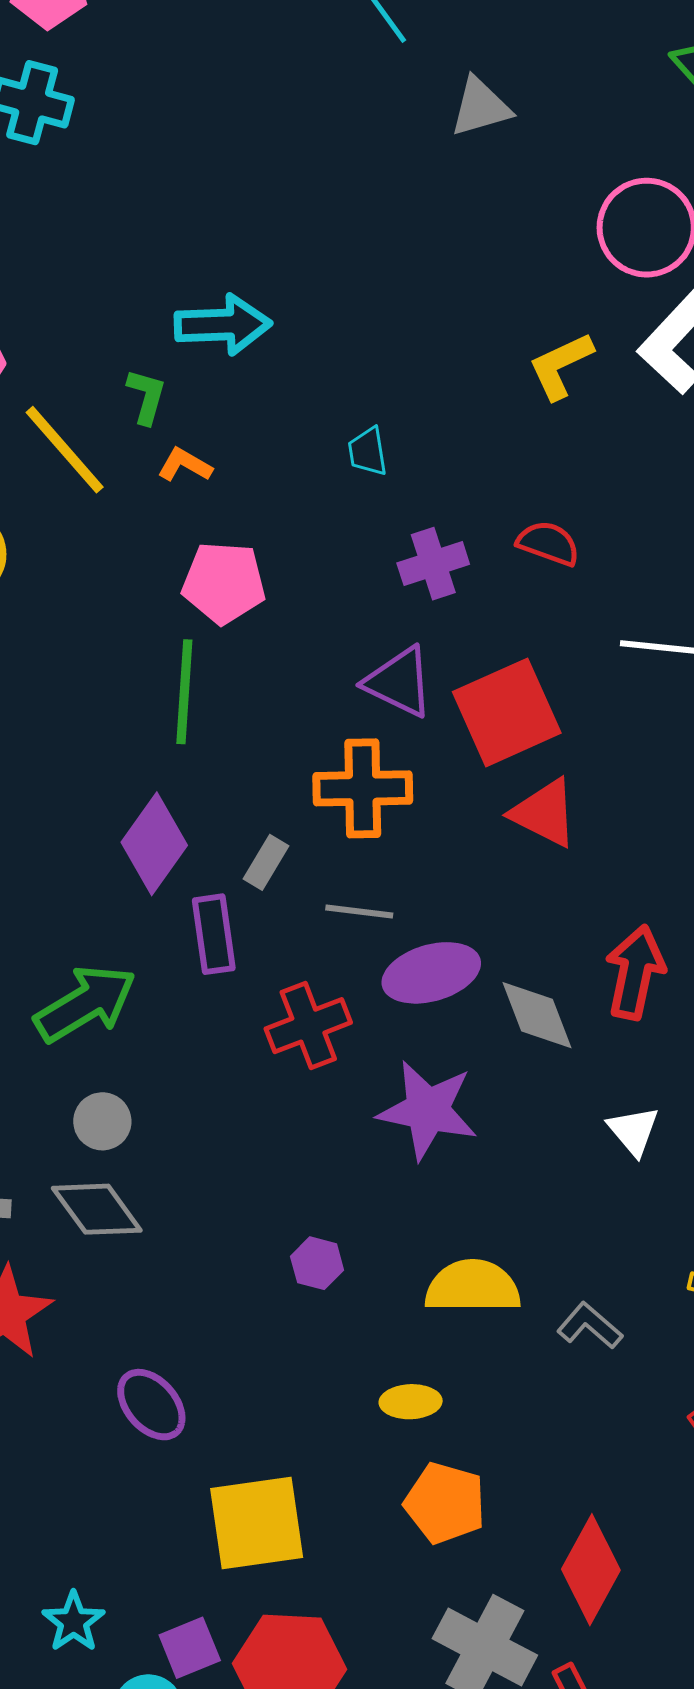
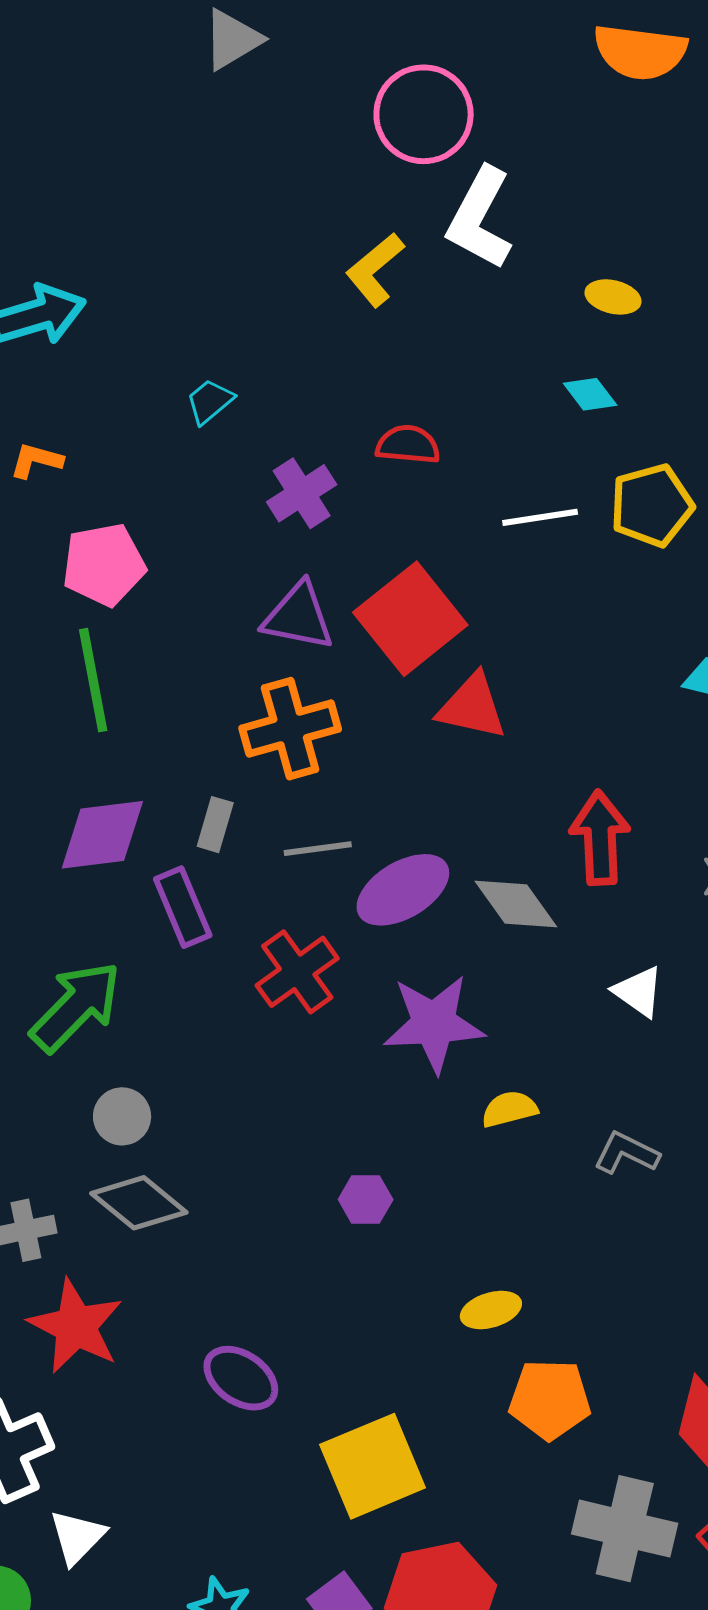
cyan trapezoid: (368, 452) -> (210, 401), turned 74
purple diamond: (154, 844) -> (102, 835), turned 62
yellow semicircle: (473, 1287) -> (509, 1109), moved, size x0.6
gray L-shape: (590, 1326) -> (626, 1153), moved

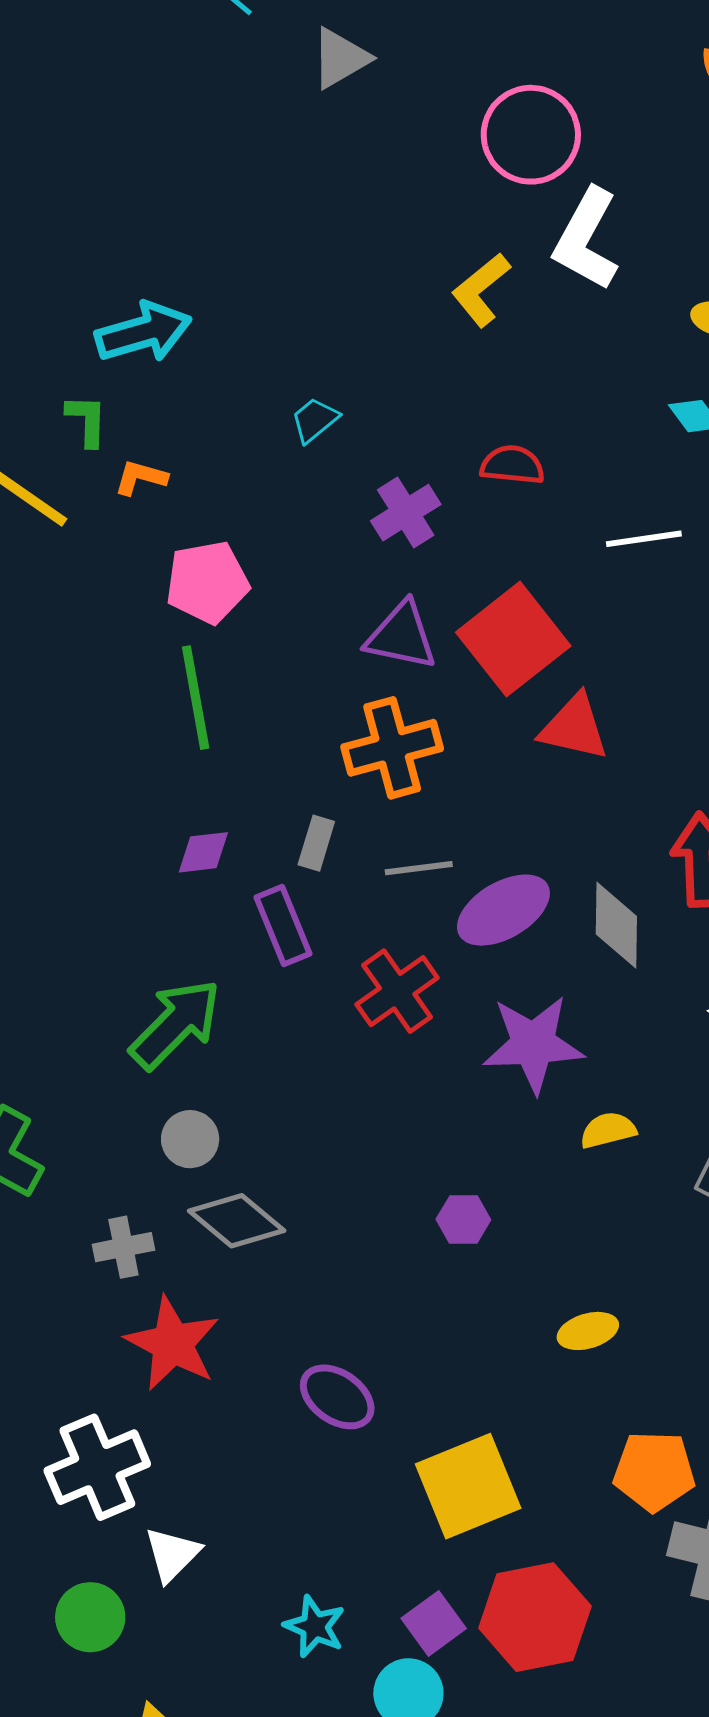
purple diamond: (102, 835) -> (203, 852), size x0.6
gray diamond: (516, 904) -> (616, 925), turned 36
gray circle: (122, 1116) -> (190, 1139), moved
orange pentagon: (550, 1399) -> (654, 1471), moved

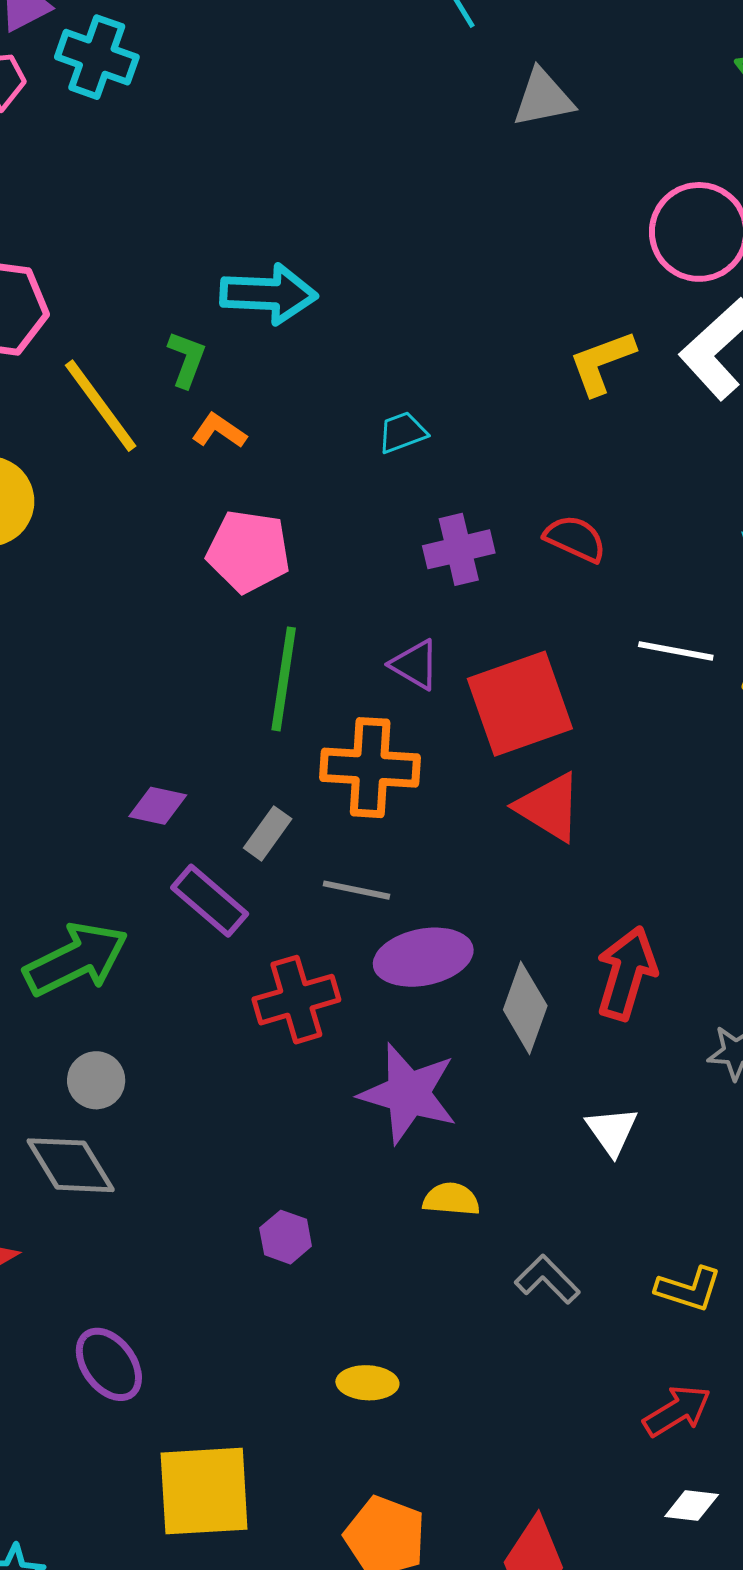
purple triangle: (401, 636) -> (415, 665), size x0.7
green line: (196, 698) -> (284, 679), moved
purple rectangle: (283, 925) -> (210, 901), turned -46
gray circle: (190, 1139) -> (96, 1080), moved

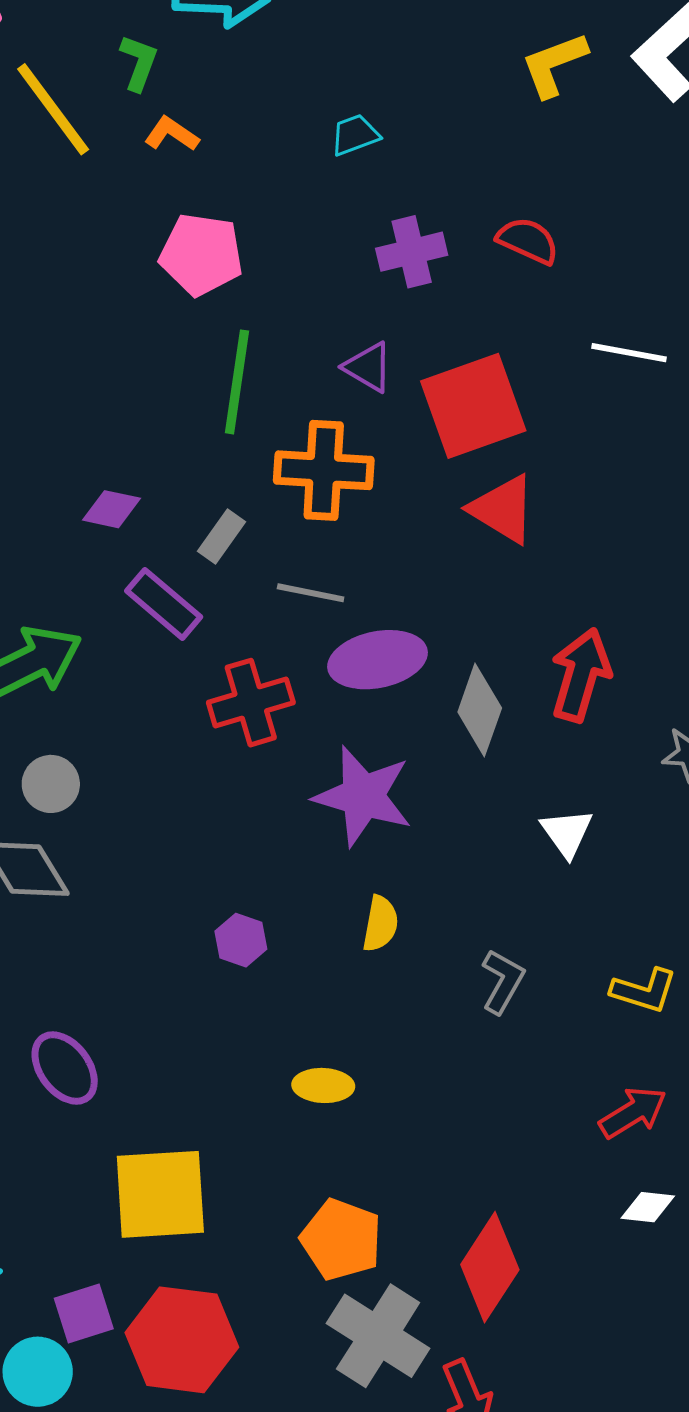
yellow semicircle: (451, 1199) -> (380, 924), moved, turned 96
gray L-shape: (547, 1279) -> (503, 981), turned 74

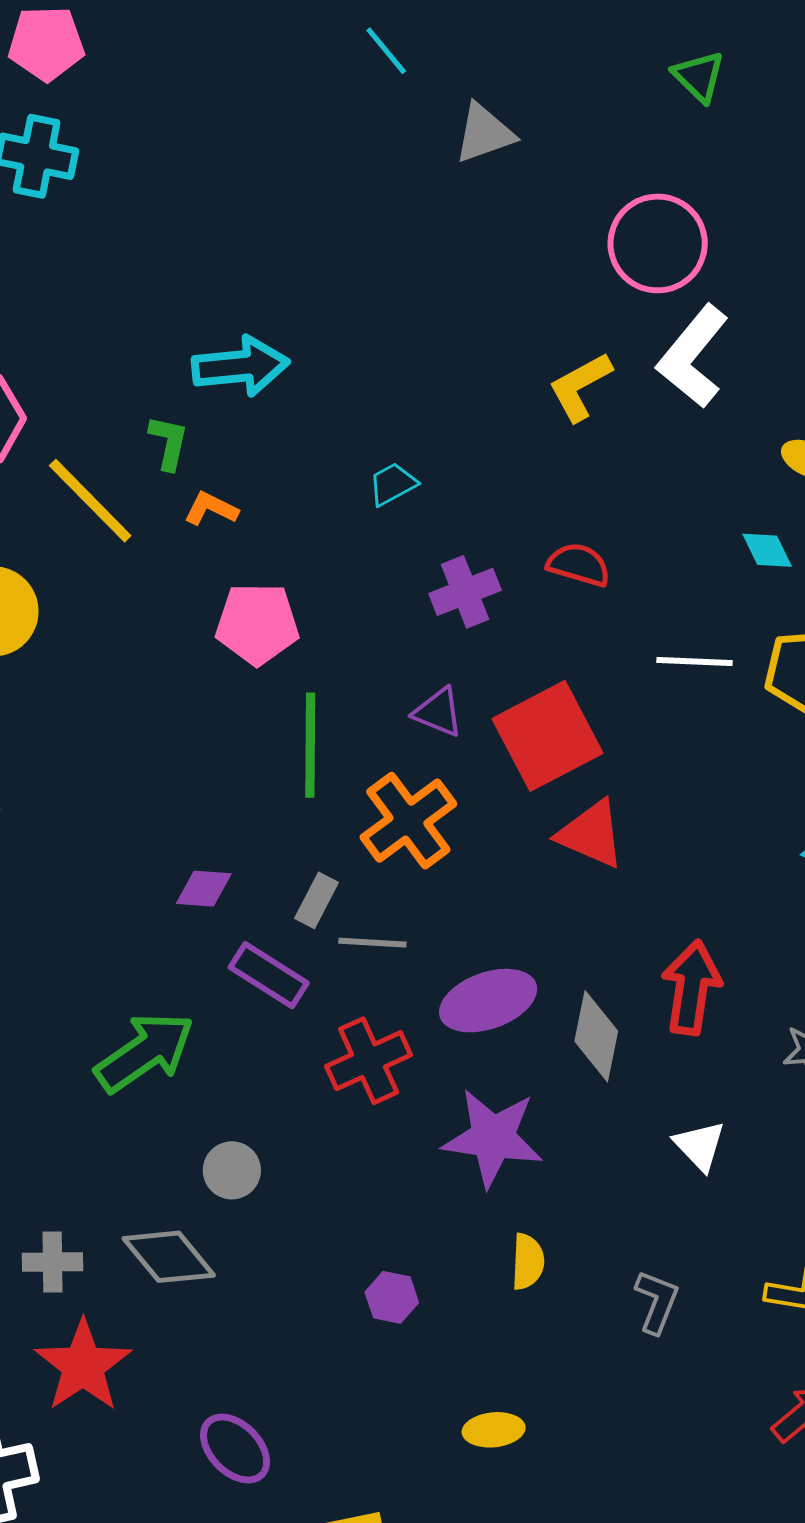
orange cross: (324, 470) -> (408, 821), turned -32
gray line: (311, 593) -> (372, 943), moved
gray circle: (51, 784) -> (232, 1170), moved

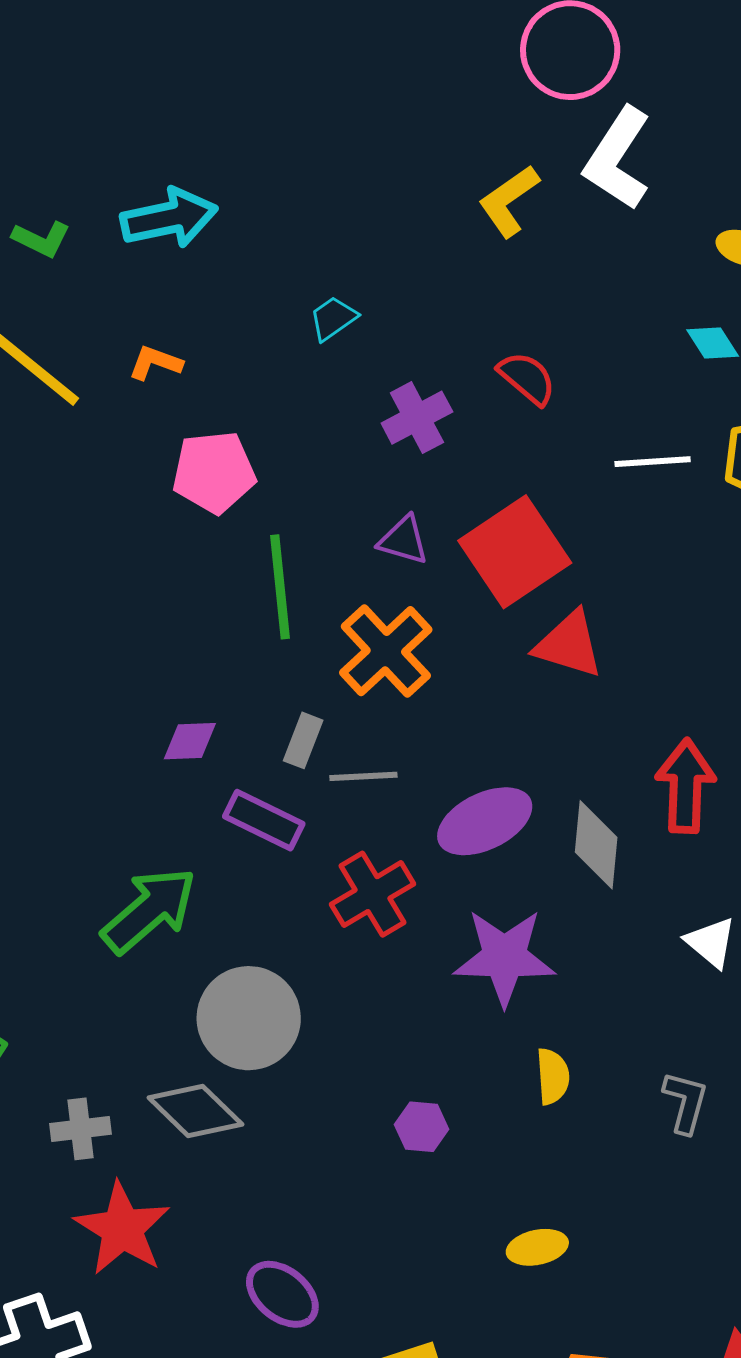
green L-shape: (169, 443) -> (41, 239), moved, turned 110
red semicircle: (579, 565) -> (527, 378), turned 30
gray circle: (232, 1170) -> (249, 1018), size x1.8

